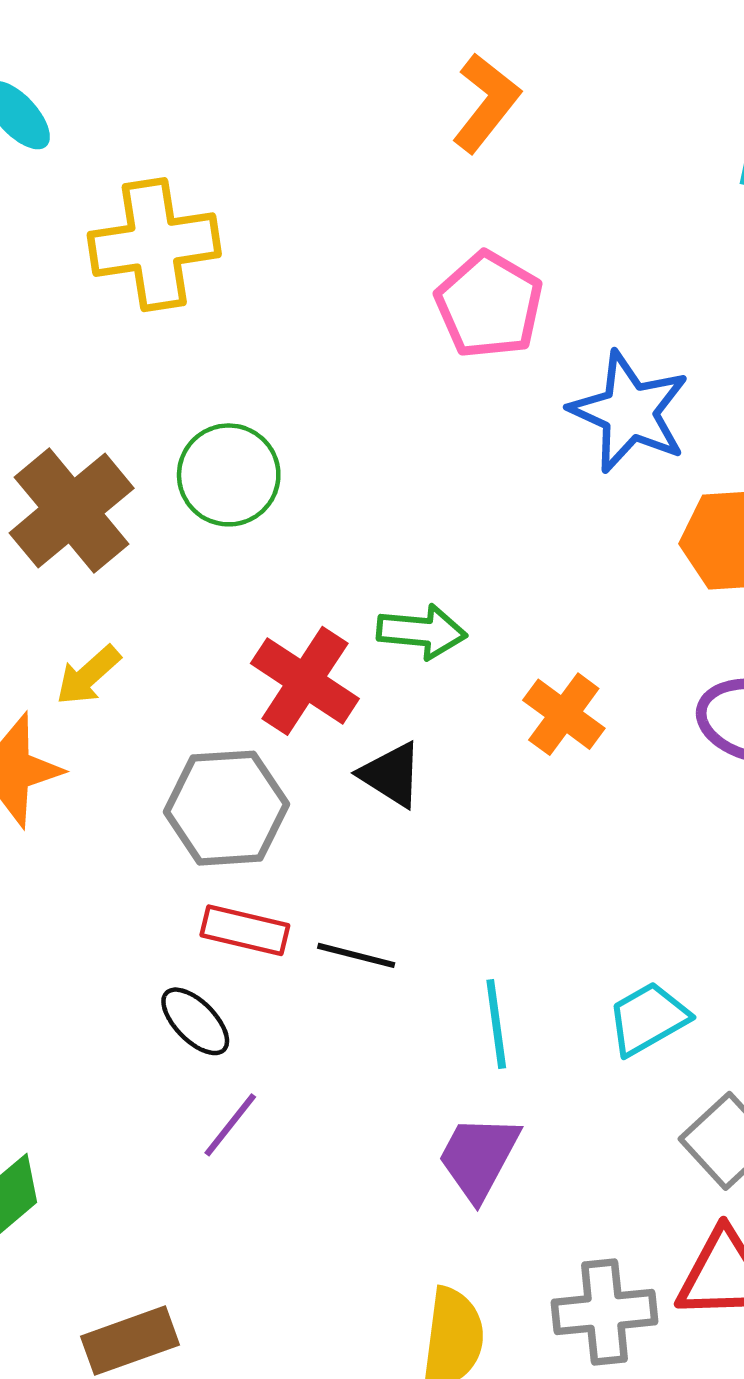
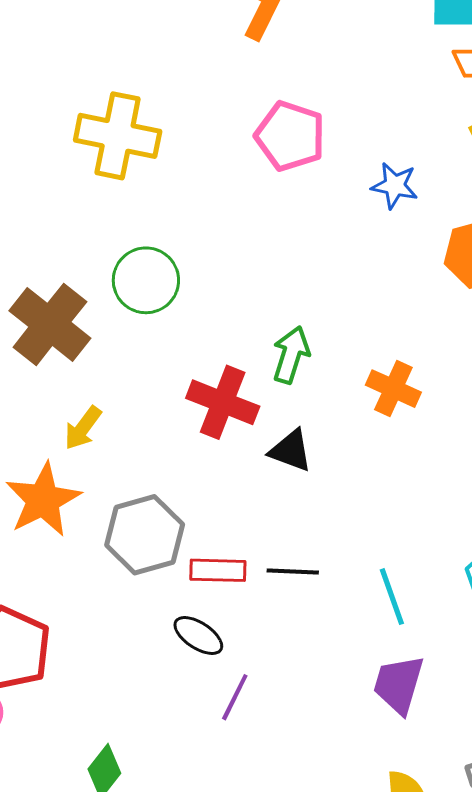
yellow cross: (154, 245) -> (118, 136), moved, turned 32
blue star: (629, 412) -> (395, 186), size x0.6
green arrow: (422, 632) -> (291, 355), turned -66
gray hexagon: (227, 808) -> (145, 535), moved

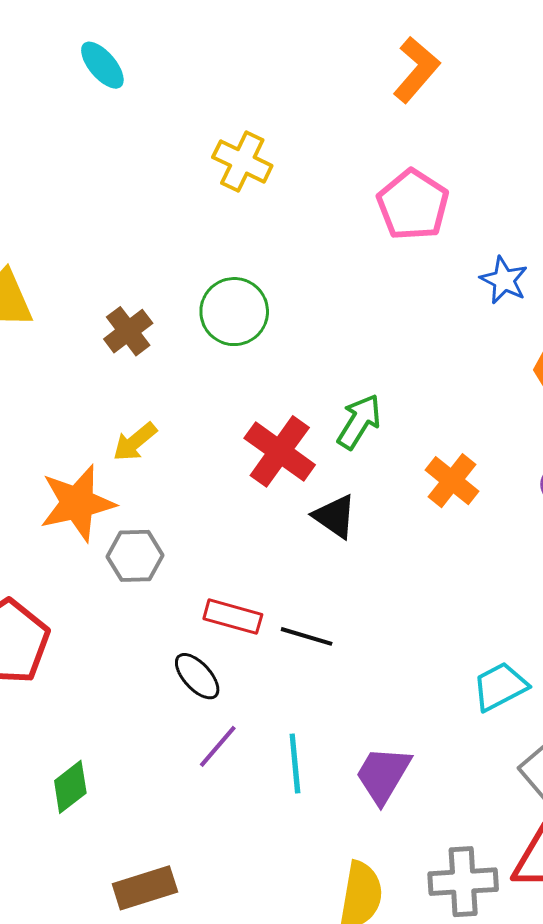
yellow cross: (118, 136) -> (242, 161), size x0.7
brown cross: (50, 324) -> (128, 331), size x0.6
gray hexagon: (145, 535) -> (135, 556), moved, size x0.7
cyan line: (392, 597) -> (295, 764), moved

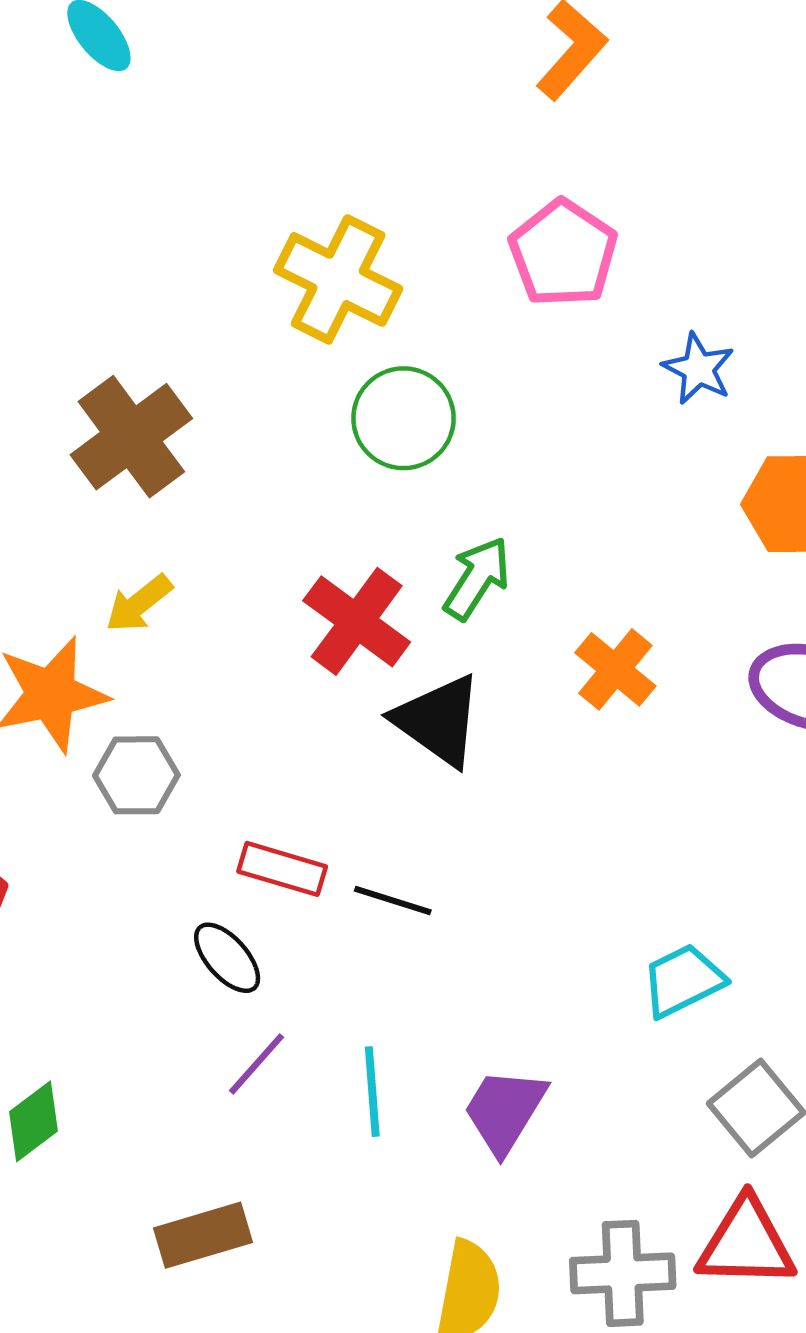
yellow cross: (242, 161) -> (338, 279), moved, size x1.4
green circle: (234, 312) -> (404, 418), moved
brown cross: (128, 331) -> (131, 437), size x1.6
black triangle: (335, 516) -> (438, 720), size x1.4
brown rectangle: (145, 888) -> (203, 1235), moved

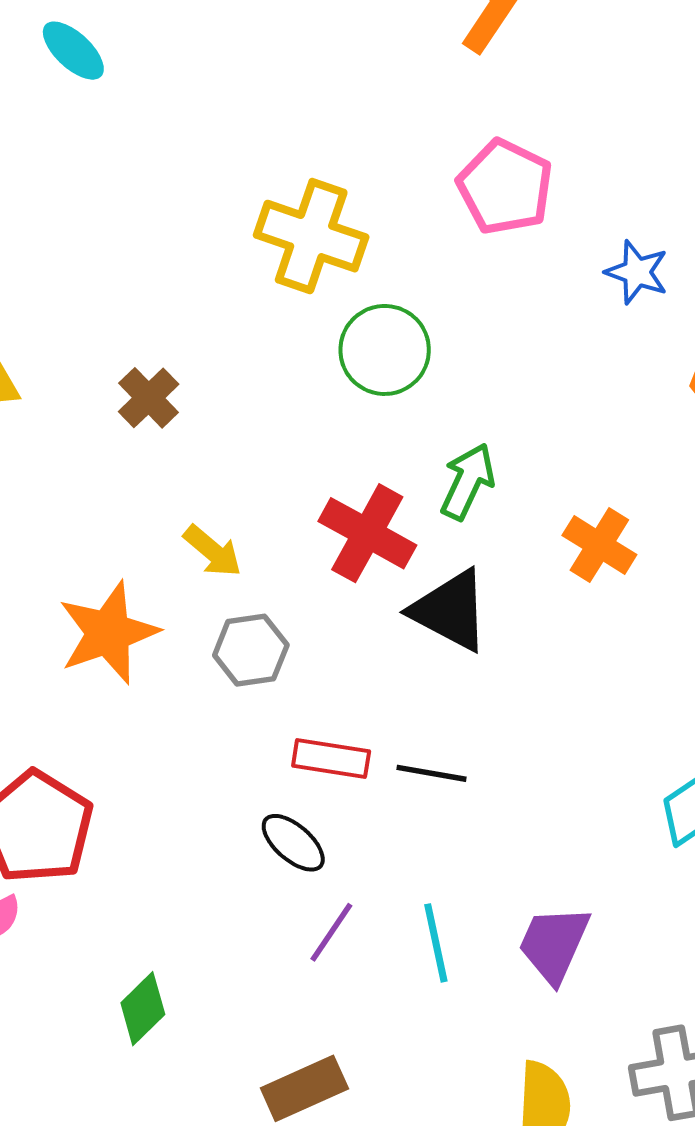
brown cross: (131, 437) -> (149, 398), size x0.6
yellow arrow: (139, 604) -> (213, 551), moved, turned -94
gray hexagon: (136, 775) -> (251, 650), moved

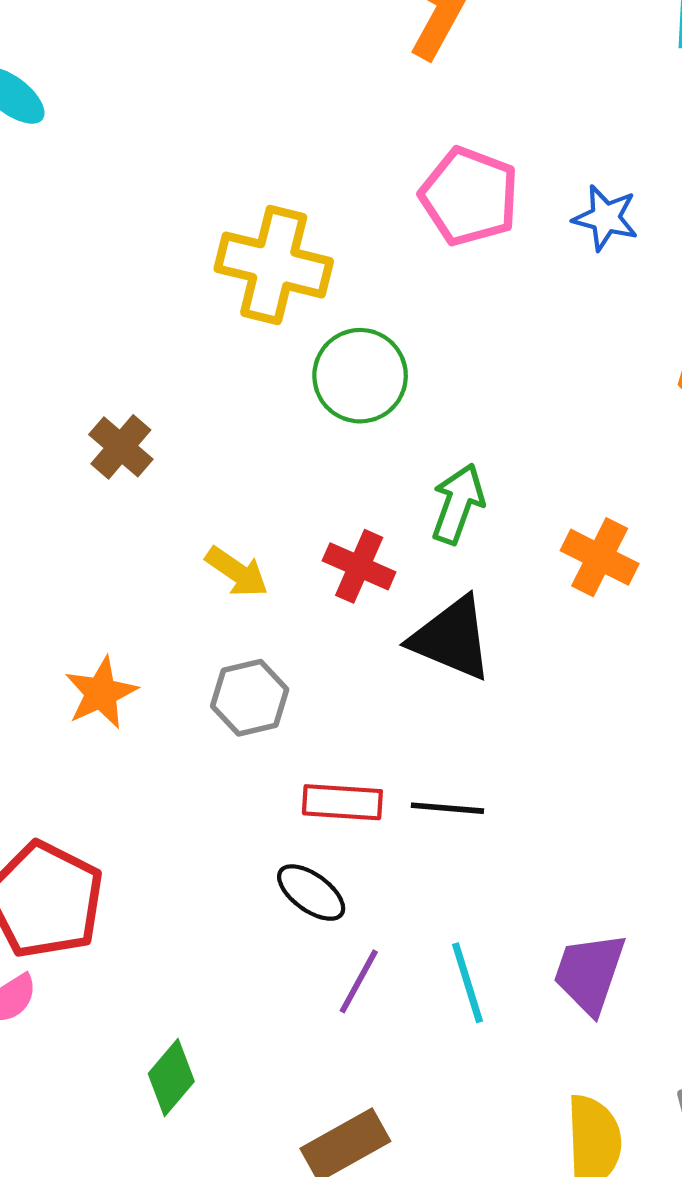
blue star: (637, 272) -> (605, 218), moved
red cross: (367, 533) -> (359, 566), size x0.7
yellow arrow: (213, 551) -> (237, 572), moved
orange star: (108, 633) -> (101, 693), size x0.7

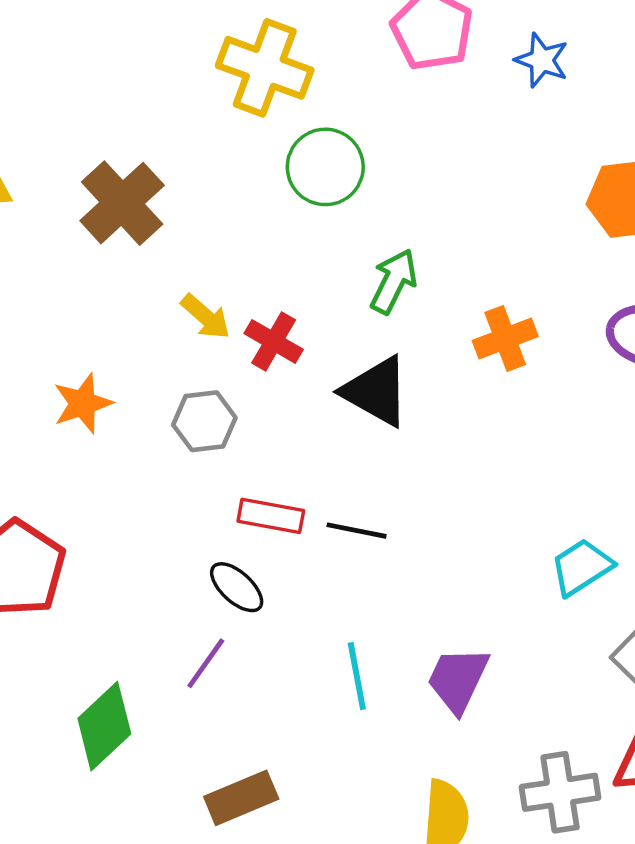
brown cross: (121, 447) -> (122, 203), size x1.6
orange cross: (600, 557) -> (505, 339), turned 36
red cross: (359, 566) -> (274, 341), moved
purple line: (359, 981) -> (206, 663), moved
green diamond: (171, 1077) -> (104, 726), size x1.4

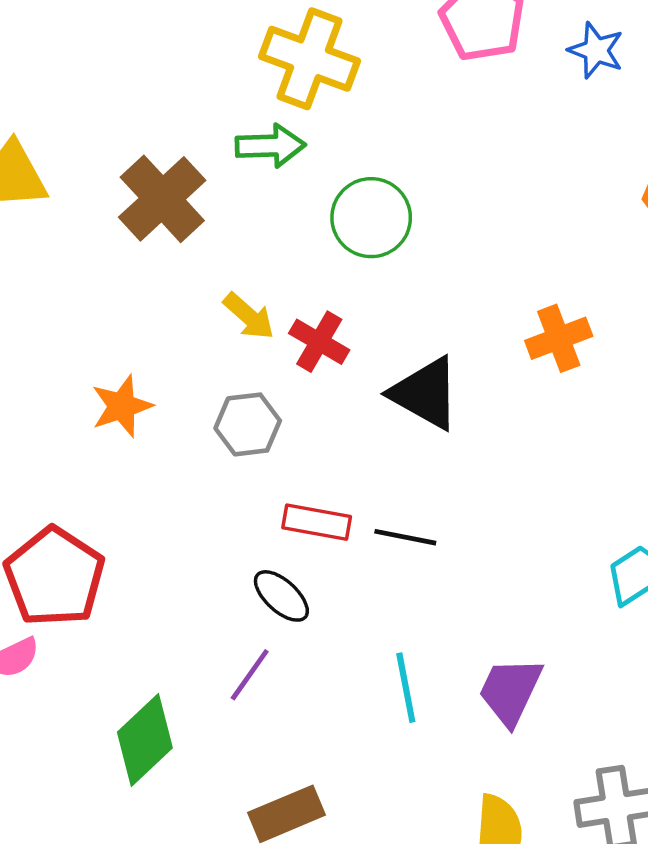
green circle: (325, 167) -> (371, 218), moved
green arrow: (394, 281) -> (270, 146), moved, turned 62

